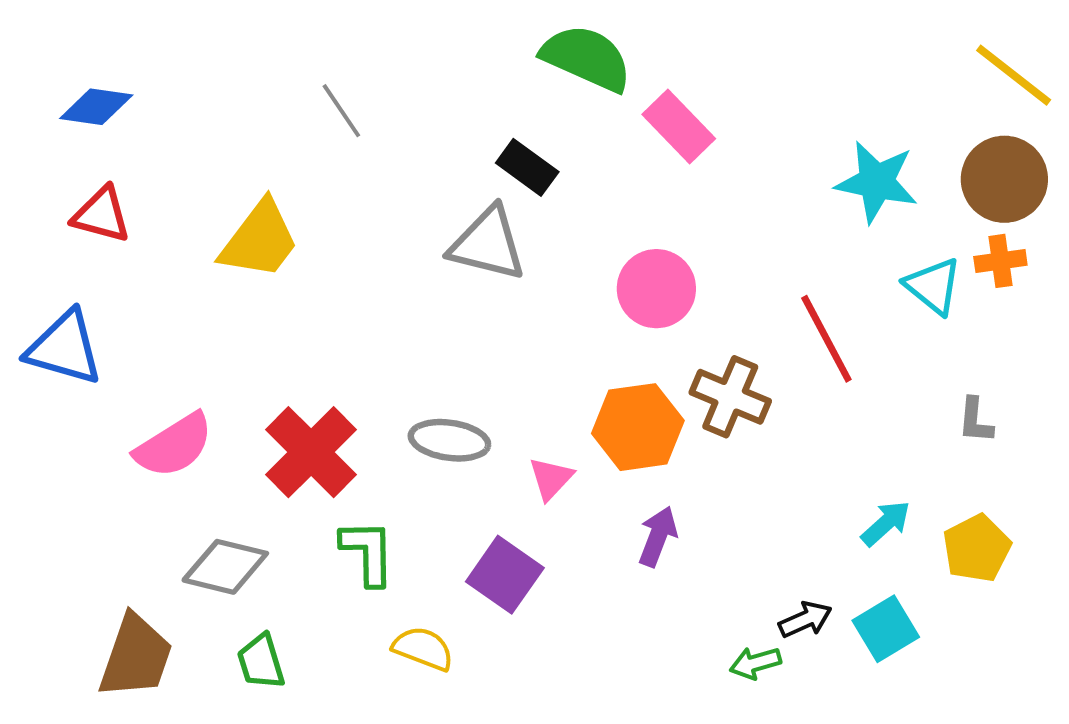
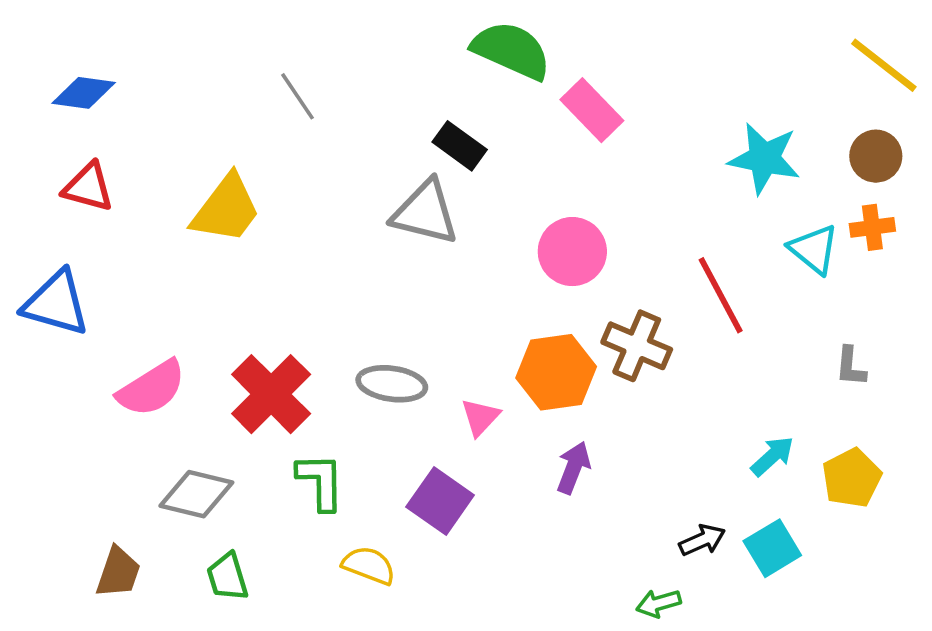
brown circle: (1004, 179) -> (876, 156), size x0.7
brown trapezoid: (136, 656) -> (118, 572), size x0.7
green arrow: (755, 663) -> (659, 603), moved

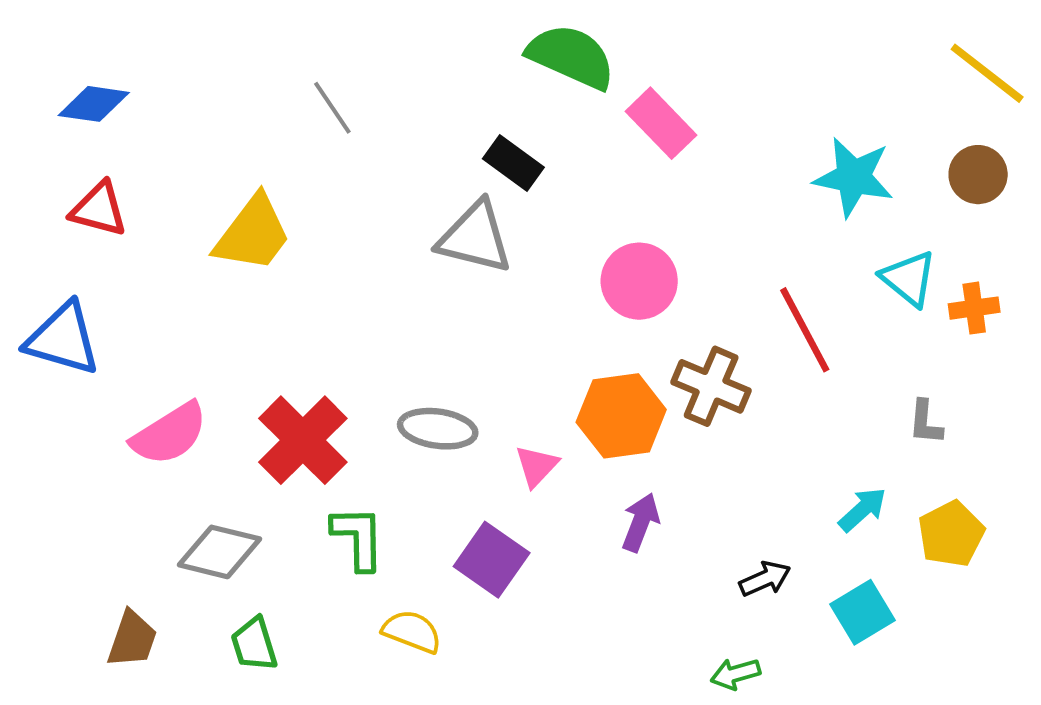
orange cross: (872, 227) -> (974, 308), moved
gray L-shape: (851, 367) -> (925, 422), moved
black arrow: (702, 540) -> (765, 579), moved

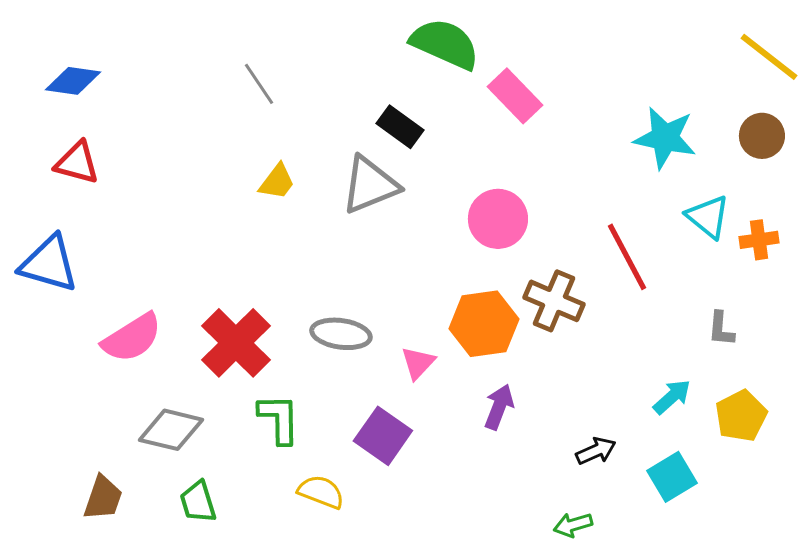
yellow trapezoid: (253, 234) -> (277, 182), moved, size x0.6
gray triangle: (475, 237) -> (370, 185), turned -36

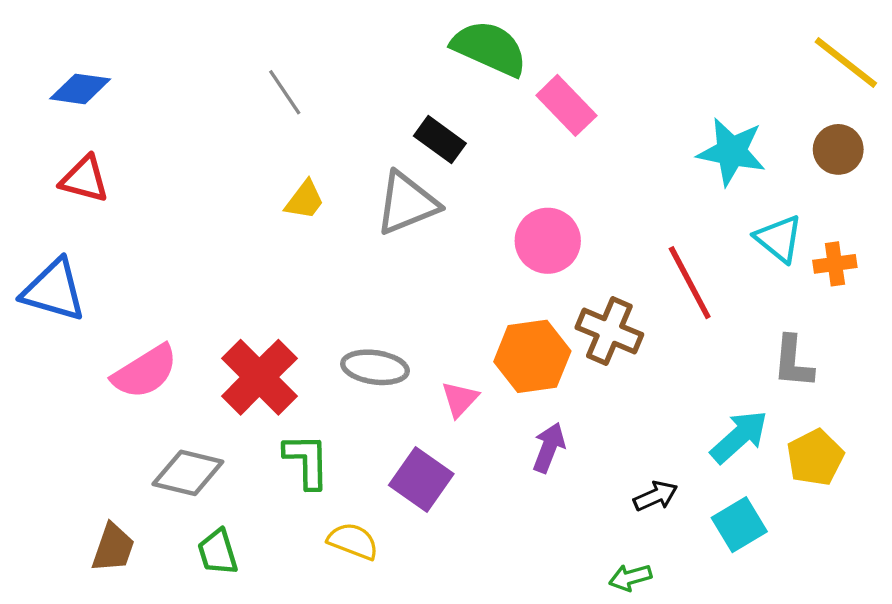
gray L-shape: (721, 329) -> (793, 362), size x1.4
cyan arrow: (672, 397) -> (739, 437), size x1.4

